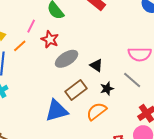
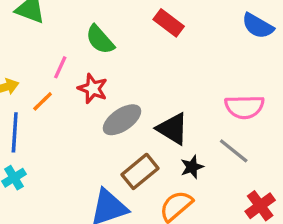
black triangle: (96, 65) -> (173, 129), size x1.5

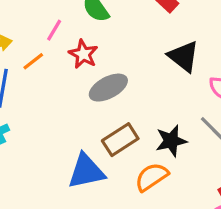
black triangle: (173, 129) -> (184, 56), moved
black star: (192, 167) -> (171, 141), size x1.4

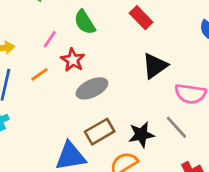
black triangle: (184, 56) -> (155, 66), turned 44
orange line: (33, 61) -> (39, 74), moved

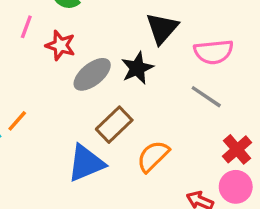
orange line: (39, 74) -> (17, 121), moved
black star: (141, 135) -> (137, 68), moved

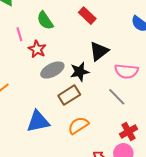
pink line: (26, 27) -> (19, 34), turned -48
brown rectangle: (114, 125) -> (69, 95), moved

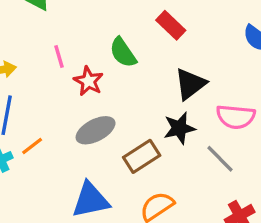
green semicircle: (45, 20) -> (123, 53), moved
gray ellipse: (52, 70) -> (96, 130), moved
black star: (80, 72) -> (179, 128), moved

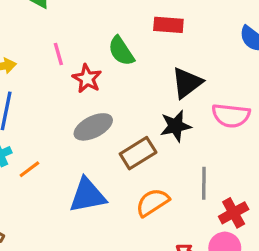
red rectangle: (171, 25) -> (168, 25), turned -40
orange line: (32, 146) -> (29, 169), moved
gray line: (220, 159) -> (204, 183), moved, turned 44

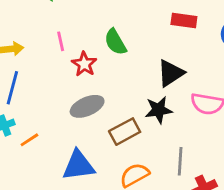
red rectangle: (168, 25) -> (184, 21), moved

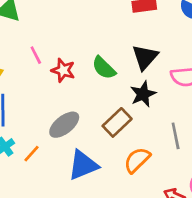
green semicircle: (115, 42) -> (104, 68), moved
gray ellipse: (87, 106) -> (64, 125), moved

